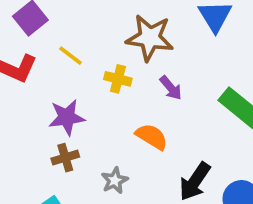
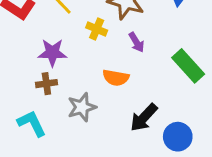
orange semicircle: (152, 137) -> (116, 78), turned 150
gray star: (115, 180) -> (82, 107), size x1.4

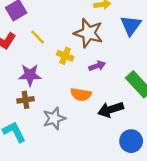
purple arrow: (136, 42) -> (97, 66), turned -77
black arrow: (144, 117) -> (111, 109), moved, turned 30

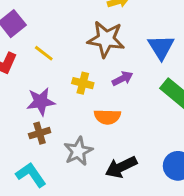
blue triangle: (131, 25) -> (161, 47), moved
yellow cross: (65, 56) -> (83, 83), moved
black arrow: (111, 109) -> (121, 167), moved

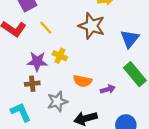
purple arrow: (122, 79) -> (108, 89), moved
yellow cross: (83, 83) -> (60, 56), moved

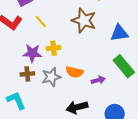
blue triangle: (130, 39) -> (119, 33), turned 42
yellow cross: (60, 56) -> (54, 48), turned -32
gray star: (57, 102) -> (51, 77), moved

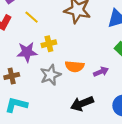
brown cross: (27, 74) -> (12, 76), moved
cyan L-shape: (16, 100) -> (16, 105), turned -45

